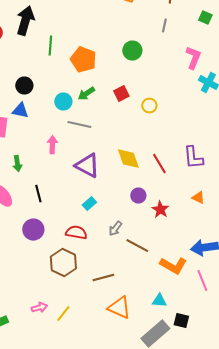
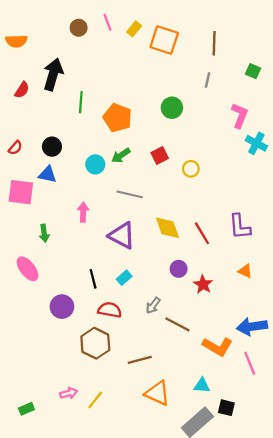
gray line: (79, 125) -> (130, 194), moved
black line: (38, 194) -> (93, 279), moved

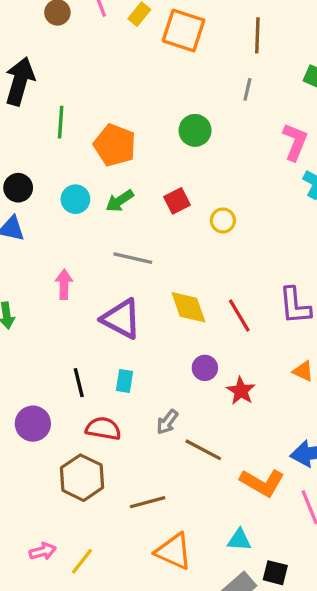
cyan circle: (95, 164) -> (75, 199), moved
cyan rectangle: (124, 278) -> (125, 381), turned -40

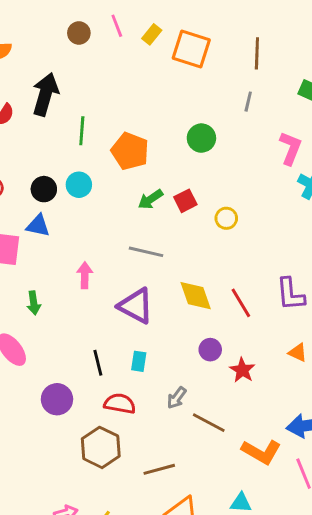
cyan circle: (75, 199) -> (79, 185), moved
green arrow: (120, 201) -> (150, 199), moved

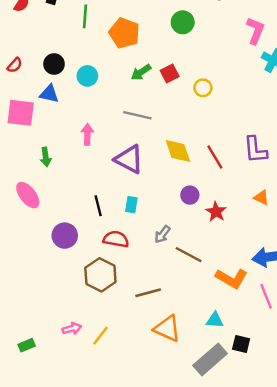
cyan circle: (79, 185) -> (87, 76), moved

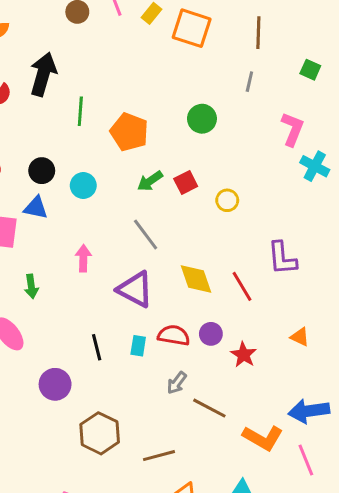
gray line: (137, 115) -> (146, 234), turned 40
purple L-shape: (255, 150) -> (282, 258), moved
red semicircle: (116, 239) -> (174, 335), moved

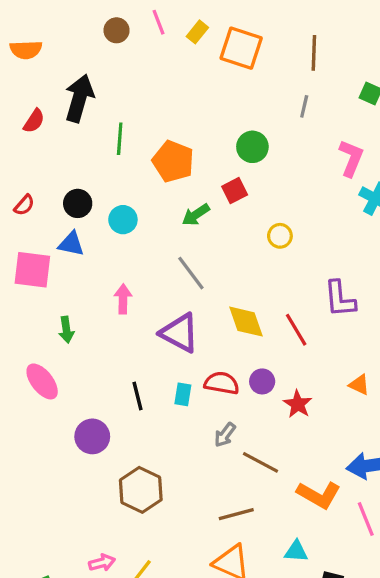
red square: (186, 183) -> (235, 191), moved
brown line: (159, 456) -> (236, 514), moved

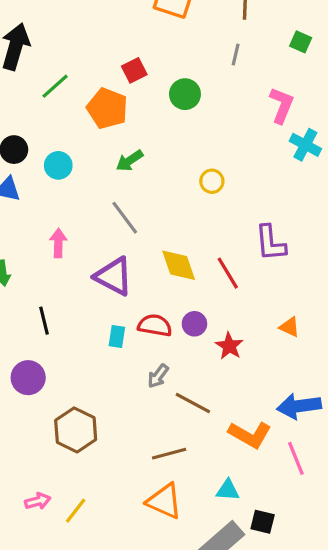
green line: (120, 139) -> (55, 86), turned 44
red square: (235, 191) -> (134, 70), moved
black line: (138, 396) -> (44, 321), moved

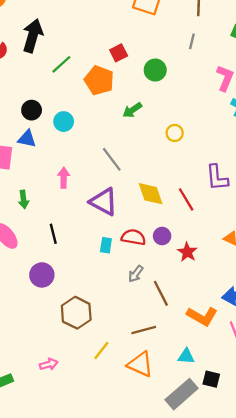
green arrow: (130, 161) -> (132, 110), moved
brown line: (193, 403) -> (161, 293), turned 35
yellow line: (76, 511) -> (101, 351), moved

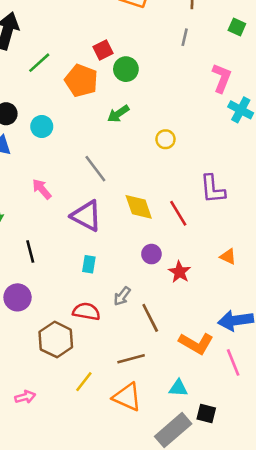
green circle: (155, 70) -> (126, 69), moved
pink arrow: (64, 178) -> (42, 189), turned -42
red semicircle: (133, 237) -> (86, 311), moved

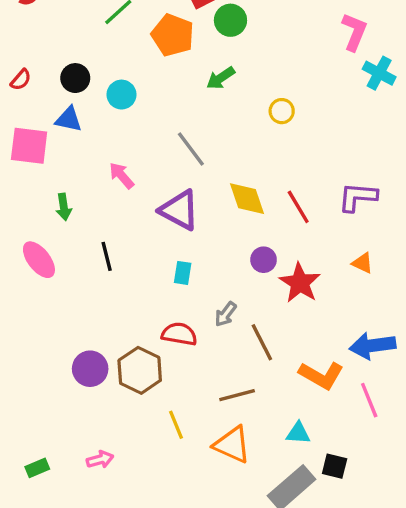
purple L-shape: (213, 189) -> (358, 197), moved, turned 100
red star: (180, 272) -> (300, 283), size x1.4
purple circle: (18, 297) -> (90, 369), moved
yellow line: (84, 382) -> (176, 425), turned -60
pink arrow: (25, 397) -> (100, 460), moved

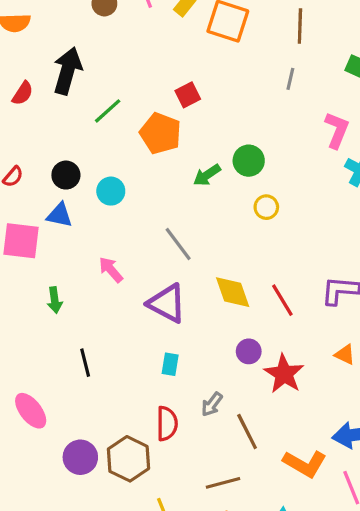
green circle: (230, 20) -> (249, 161), moved
black line: (107, 256) -> (85, 363), moved
pink ellipse: (39, 260) -> (31, 411), moved
red semicircle: (179, 334) -> (167, 424), turned 80

